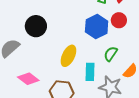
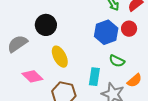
green semicircle: (111, 54) -> (117, 61), turned -105
yellow ellipse: (68, 56) -> (60, 57), moved, turned -60

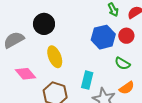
green semicircle: (117, 61) -> (122, 63), moved

